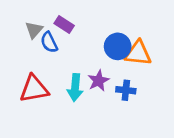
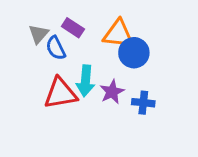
orange triangle: (138, 53) -> (118, 34), moved
cyan arrow: (75, 88) -> (85, 81), moved
red triangle: (34, 89) -> (60, 93), moved

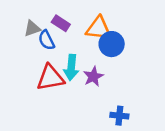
gray triangle: (39, 34) -> (32, 28), turned 30
blue cross: (143, 103) -> (119, 116), moved

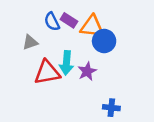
purple rectangle: (61, 23) -> (69, 20), moved
gray triangle: (32, 28) -> (30, 42), moved
blue semicircle: (46, 40) -> (52, 22), moved

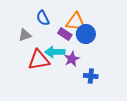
purple rectangle: (69, 20) -> (65, 34), moved
cyan arrow: (66, 63) -> (55, 52), turned 84
blue cross: (111, 108) -> (91, 76), moved

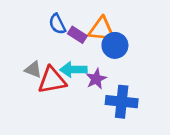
purple rectangle: (65, 34) -> (77, 35), moved
gray triangle: (25, 35) -> (33, 70), moved, turned 40
blue cross: (91, 76) -> (122, 102), size x1.6

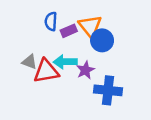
blue semicircle: (57, 24) -> (51, 21), turned 30
orange triangle: (102, 29) -> (90, 26), turned 45
purple rectangle: (77, 35) -> (69, 31), turned -56

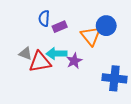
orange triangle: (90, 26) -> (91, 36), moved
blue circle: (102, 40) -> (106, 26), moved
blue cross: (108, 90) -> (114, 78), moved

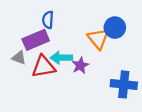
purple rectangle: (60, 27) -> (36, 40), moved, size x1.6
gray triangle: (25, 54) -> (19, 58), moved

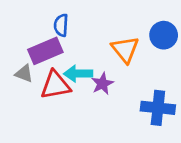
blue circle: (115, 28) -> (164, 35), moved

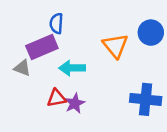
purple star: (102, 84) -> (75, 103), moved
red triangle: (55, 85) -> (56, 98), moved, size x0.7

